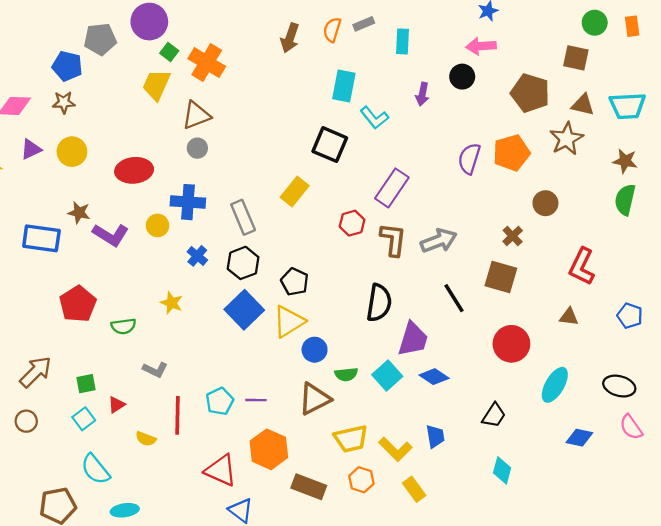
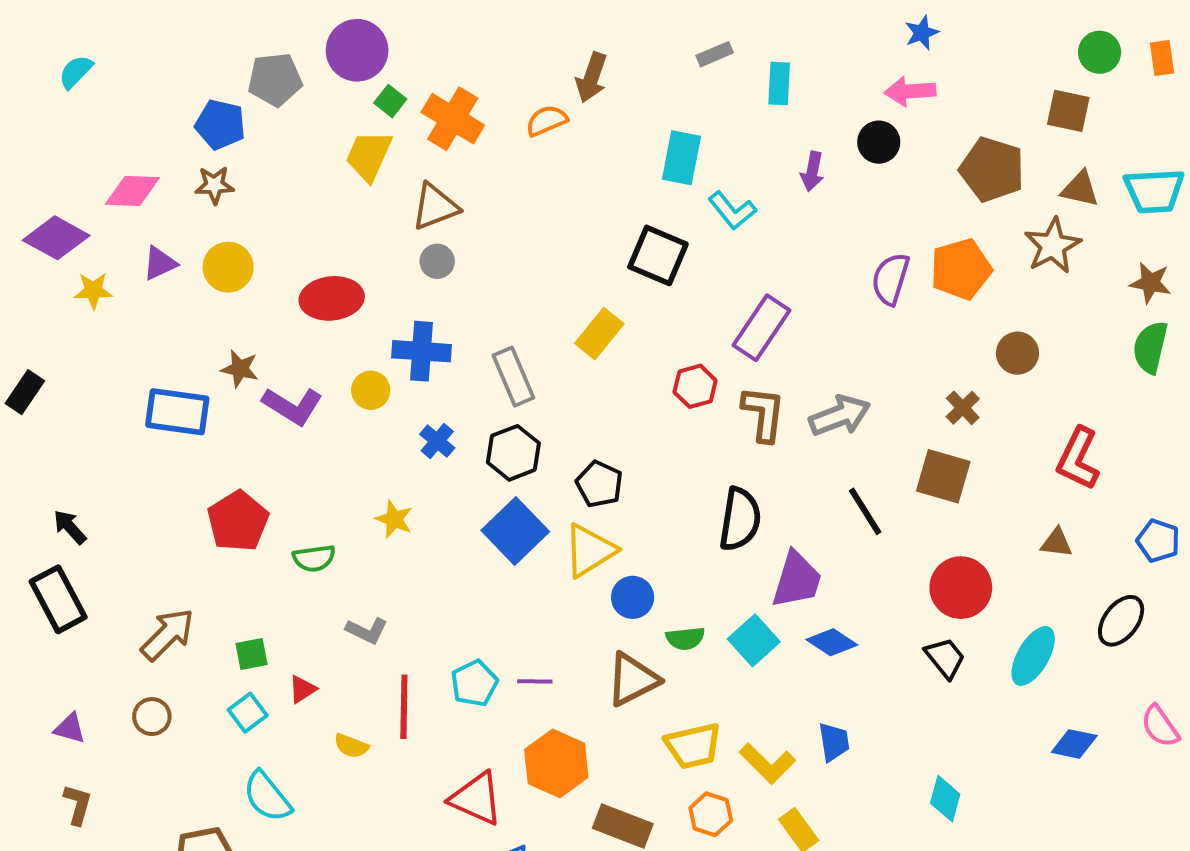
orange semicircle: (332, 30) -> (547, 121), moved, turned 50
black ellipse: (619, 386) -> (1121, 621), moved, turned -68
black trapezoid: (494, 415) -> (945, 658), moved, turned -72

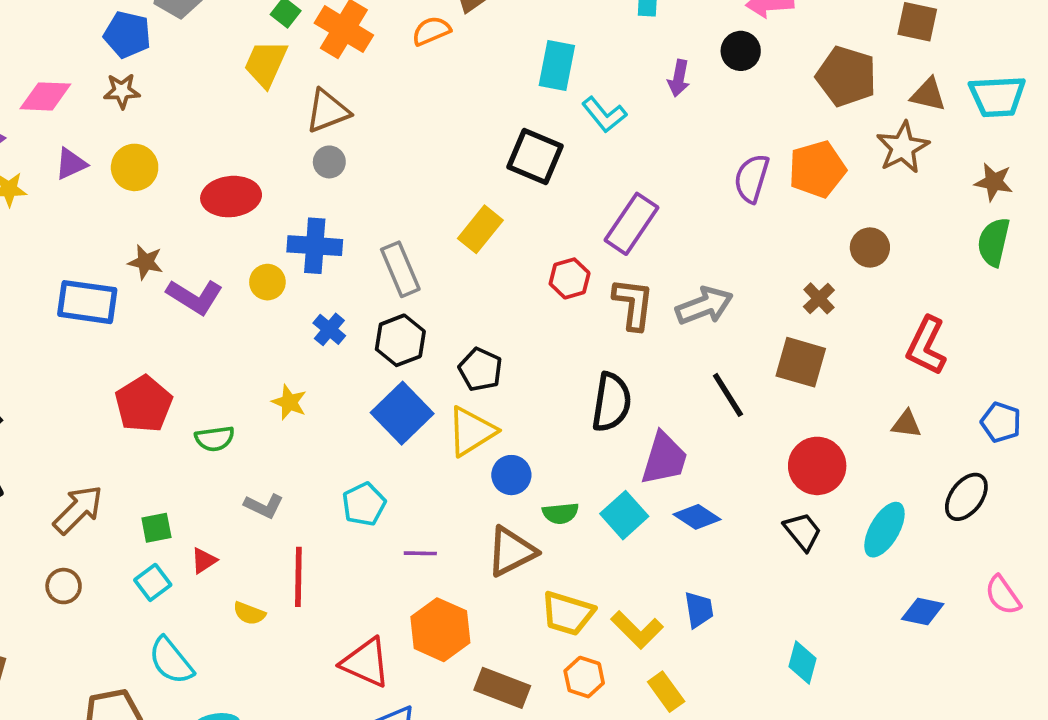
cyan pentagon: (474, 683) -> (364, 504), moved
yellow trapezoid: (693, 746) -> (568, 613), turned 30

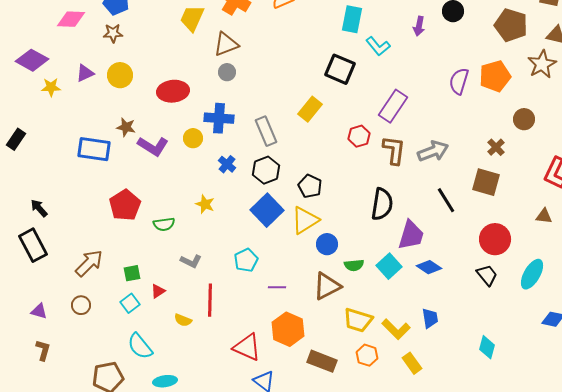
pink diamond: (45, 96) -> (71, 19), moved

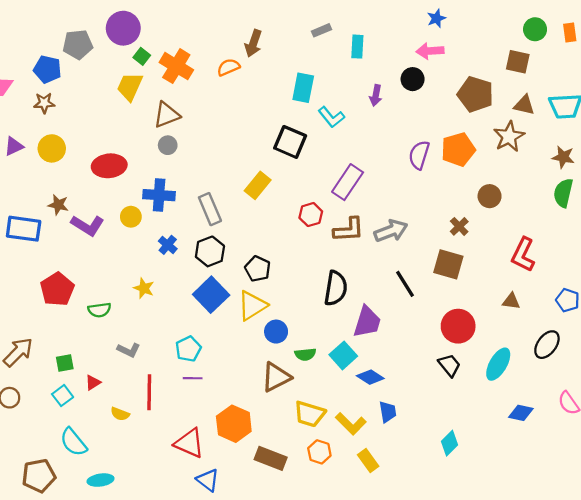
brown L-shape: (394, 150) -> (349, 230), turned 80
blue diamond: (429, 267) -> (370, 377), moved
purple line: (277, 287) -> (193, 378), moved
cyan diamond: (487, 347) -> (449, 443), turned 30

